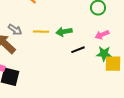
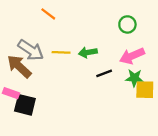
gray arrow: (15, 30) -> (31, 50), size x1.6
pink arrow: (102, 35) -> (132, 56), size x1.5

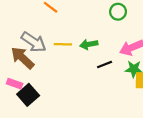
green circle: (127, 24) -> (118, 12), moved
black square: (25, 105) -> (28, 95), turned 35

